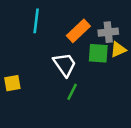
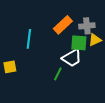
cyan line: (36, 21) -> (29, 39), moved
white trapezoid: (65, 64) -> (72, 58), moved, turned 95

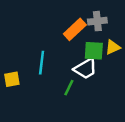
gray cross: (87, 26) -> (97, 21), moved
cyan line: (29, 39) -> (42, 63), moved

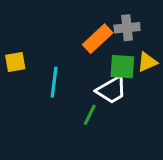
yellow square: (12, 79) -> (15, 62), moved

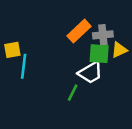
gray cross: (127, 28) -> (103, 35), moved
cyan line: (54, 82) -> (24, 66), moved

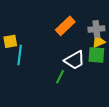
gray cross: (103, 35) -> (96, 29), moved
green square: (99, 54) -> (96, 55), moved

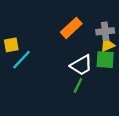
cyan line: (20, 55) -> (21, 60), turned 36
green line: (60, 77) -> (78, 86), moved

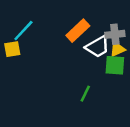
cyan line: (21, 60) -> (23, 31), moved
white trapezoid: (81, 65) -> (98, 47), moved

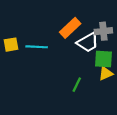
cyan line: (23, 31) -> (37, 47), moved, turned 50
yellow triangle: (117, 49) -> (106, 74), moved

